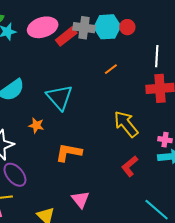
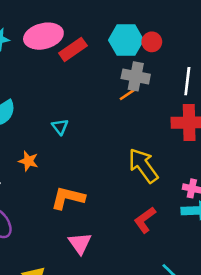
gray cross: (84, 28) -> (136, 76), moved
cyan triangle: (59, 97) -> (60, 127), size x0.5
pink triangle: (81, 199) -> (80, 243), moved

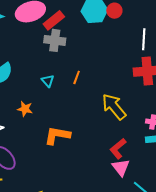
gray cross: (136, 76) -> (55, 40), moved
orange line: (128, 94) -> (77, 77), moved, turned -32
pink triangle: (80, 243) -> (121, 167), moved

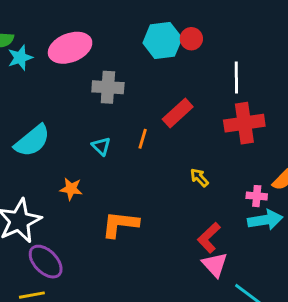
red rectangle: (54, 20) -> (178, 113), moved
yellow arrow: (114, 107) -> (199, 178), size x0.5

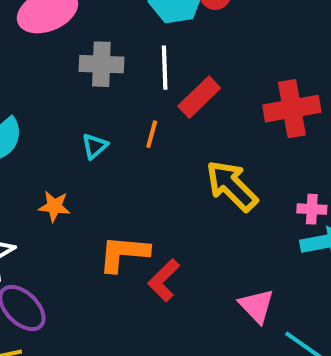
white line: (236, 77) -> (165, 68), moved
cyan triangle: (101, 146) -> (95, 146), turned 36
yellow arrow: (199, 178) -> (232, 186), size x2.0
red L-shape: (209, 238) -> (164, 280), moved

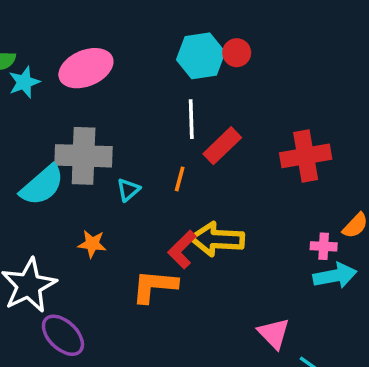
gray cross: (101, 64) -> (84, 156), moved, size x1.4
yellow arrow: (232, 186) -> (217, 239), moved, turned -42
red L-shape: (164, 280) -> (182, 250), moved

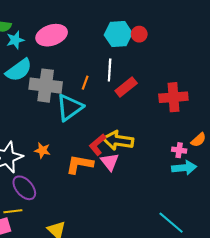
orange line: (180, 179) -> (85, 83), moved
cyan semicircle: (42, 185) -> (19, 70), moved
cyan triangle: (128, 190) -> (70, 107), size x2.0
orange star: (92, 244) -> (42, 150), moved
pink triangle: (274, 333) -> (110, 162), moved

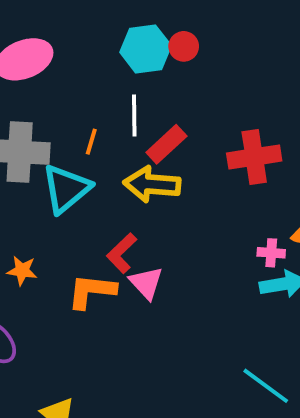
yellow arrow: (118, 141) -> (152, 184), moved

